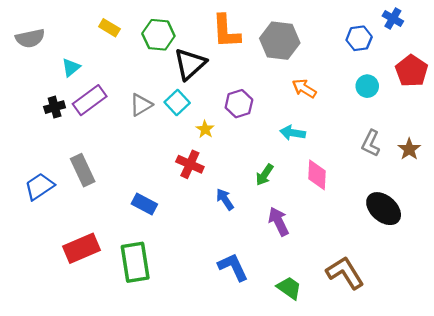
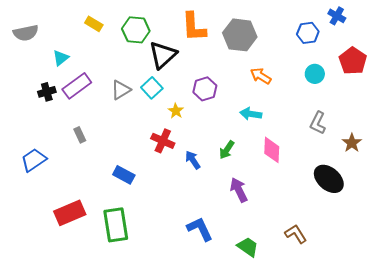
brown star: (409, 149) -> (352, 143), moved
gray rectangle: (83, 170) -> (80, 135), moved, size x0.6
blue arrow: (225, 199) -> (193, 160), moved
brown L-shape: (345, 273) -> (296, 234), size x0.7

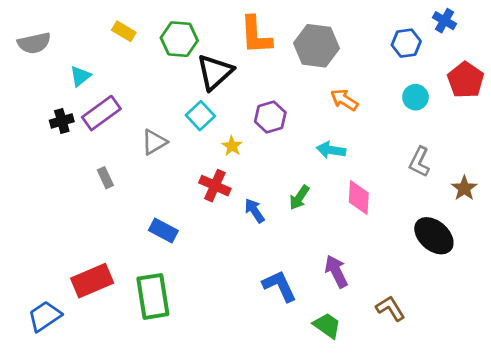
gray triangle: (121, 90) -> (154, 142), moved
blue trapezoid: (34, 160) -> (45, 316), moved
purple arrow: (239, 190) -> (336, 271), moved
blue L-shape: (200, 229) -> (280, 286), moved

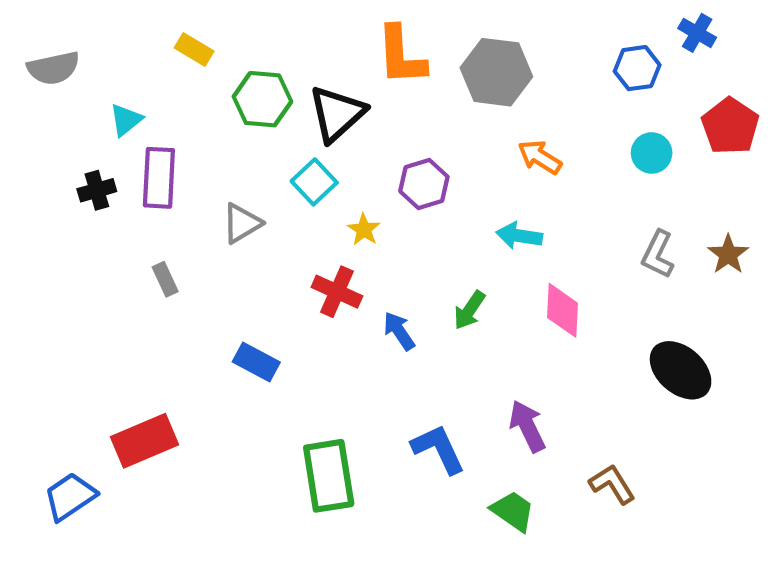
green hexagon: (179, 39) -> (262, 99), moved
purple rectangle: (101, 113) -> (159, 178), turned -51
brown star: (464, 188) -> (728, 254), moved
green rectangle: (153, 296) -> (329, 476), moved

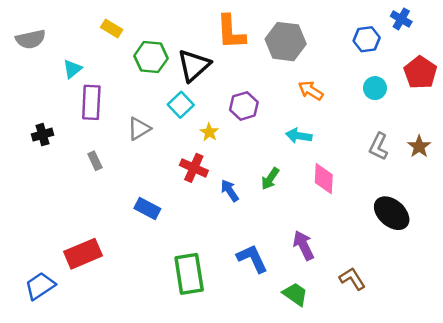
black cross: (97, 190) -> (42, 135), moved

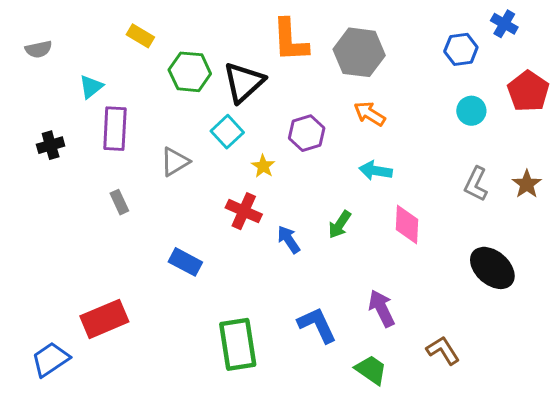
gray semicircle: (31, 39) -> (39, 49), size x0.7
orange arrow: (311, 90) -> (370, 114), moved
black cross: (42, 135) -> (51, 145), moved

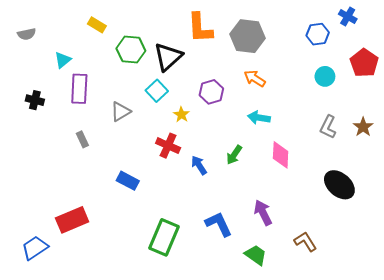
black cross: (51, 145) -> (35, 100), turned 30
green rectangle: (238, 344) -> (164, 237), turned 32

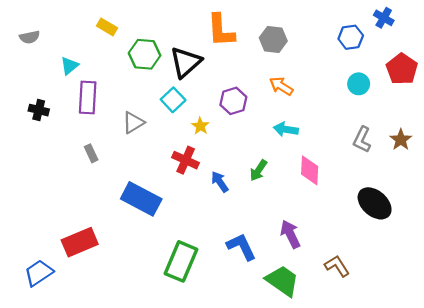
gray hexagon: (248, 36) -> (273, 39), size x0.7
blue rectangle: (128, 181) -> (141, 199), size x1.6
green trapezoid: (256, 255) -> (282, 281), size x1.4

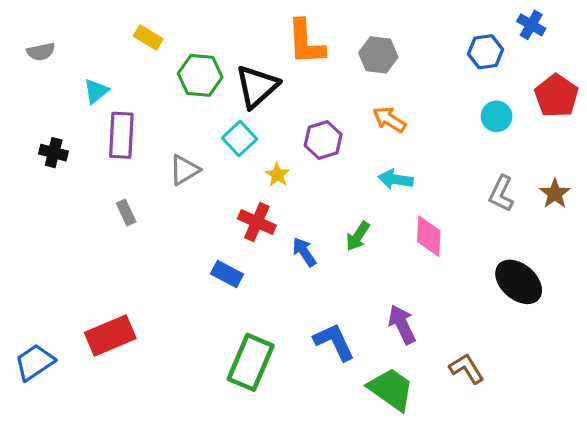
blue rectangle: (141, 199) -> (227, 274), moved, size x0.6
blue trapezoid: (39, 273) -> (35, 362), moved

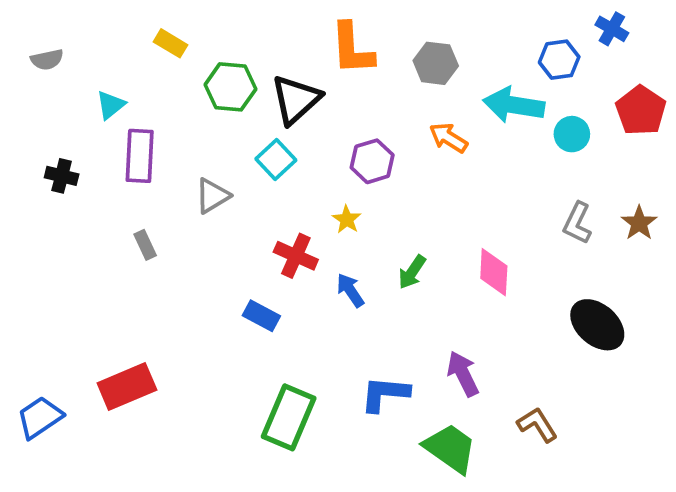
yellow star: (277, 175) -> (347, 219), moved
cyan arrow: (396, 179) -> (514, 105), moved, size x1.5
blue L-shape: (334, 342) -> (385, 394), turned -60

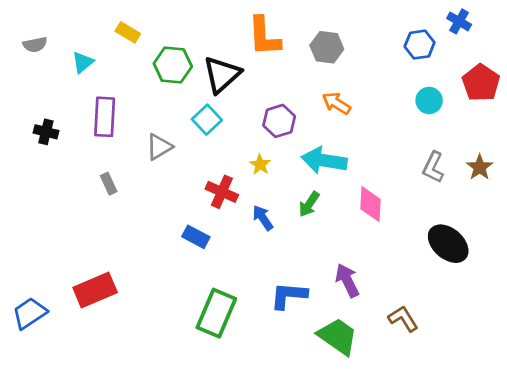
cyan triangle: (111, 105) -> (83, 62), moved
cyan arrow: (514, 105) -> (324, 160), moved

